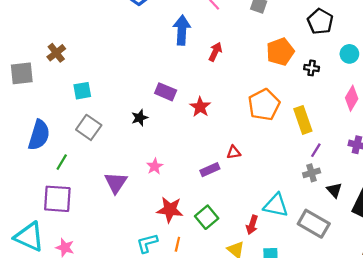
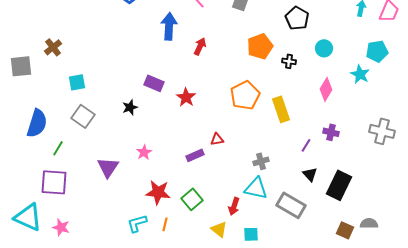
purple line: (316, 150) -> (306, 145), moved
gray cross: (312, 173) -> (261, 161), moved

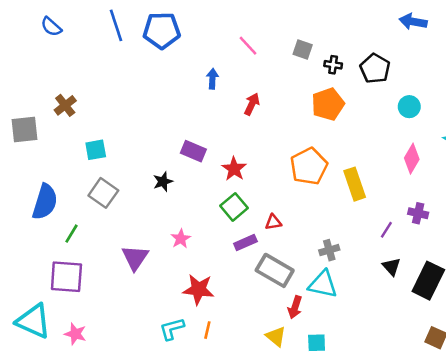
blue arrow: (169, 26) -> (212, 79), size x0.6
black cross: (289, 61) -> (333, 65), moved
green square: (192, 199) -> (234, 207), moved
gray rectangle: (291, 205) -> (275, 270), moved

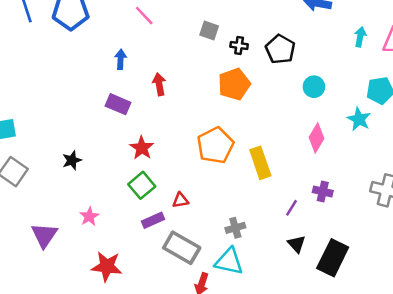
pink line: (248, 46) -> (144, 16), moved
red arrow: (252, 104) -> (159, 84), turned -35
purple rectangle: (193, 151) -> (118, 104), moved

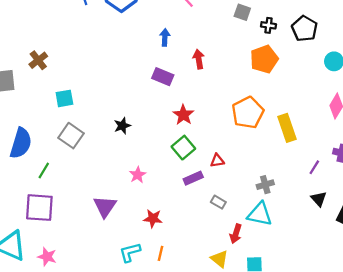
purple triangle: (44, 235) -> (105, 206), moved
gray rectangle: (182, 248) -> (218, 202), size x0.5
red star: (107, 266) -> (153, 218), size x0.7

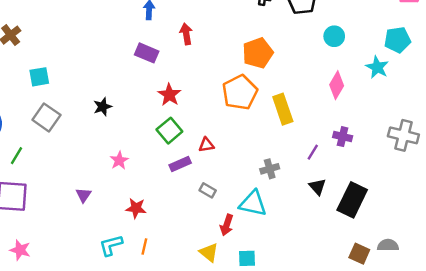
orange pentagon: (264, 59) -> (258, 53), moved
gray cross: (265, 185) -> (270, 169), moved
purple triangle: (105, 206) -> (83, 195), size x0.6

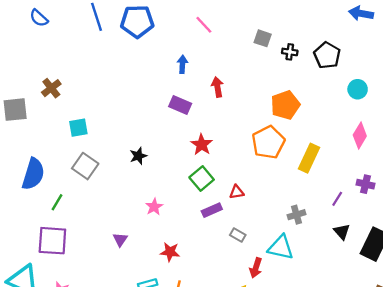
yellow rectangle: (283, 109) -> (309, 158), turned 44

